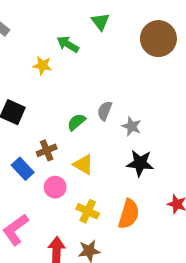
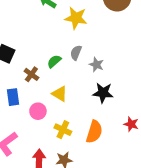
yellow star: (42, 65) -> (76, 18), moved, size x1.5
brown cross: (47, 150) -> (31, 74), moved, turned -32
blue rectangle: (23, 169) -> (13, 97), turned 35

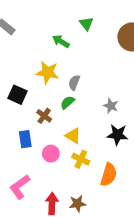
yellow star: (76, 18) -> (47, 72), moved
gray semicircle: (76, 53) -> (74, 82), moved
yellow cross: (63, 130) -> (81, 159), moved

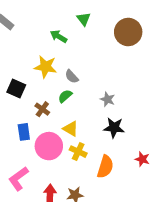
gray semicircle: (74, 82) -> (72, 77), turned -64
pink circle: (51, 154) -> (49, 146), size x1.6

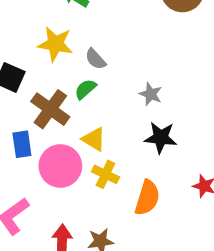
brown cross: (42, 109) -> (50, 109), size x1.6

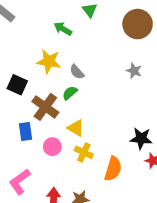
gray star: (151, 94) -> (134, 71), moved
black star: (161, 138) -> (141, 138), moved
pink circle: (60, 166) -> (52, 147), size x0.6

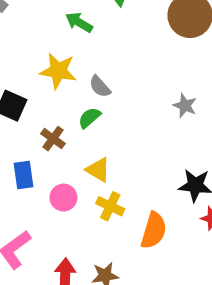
gray star: (134, 71) -> (185, 106), moved
brown cross: (45, 107) -> (53, 139), size x0.6

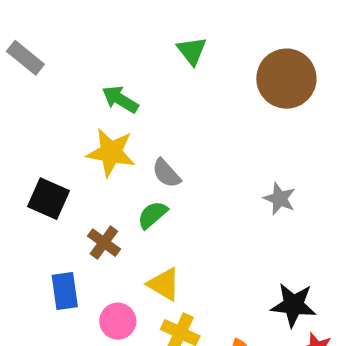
green arrow: (79, 22) -> (120, 99), moved

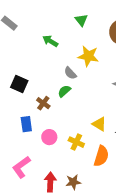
yellow star: (111, 152) -> (88, 56), moved
yellow triangle: (164, 284) -> (99, 124), moved

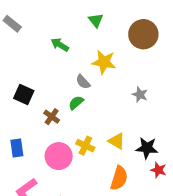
blue rectangle: (26, 124) -> (17, 148), moved
pink circle: (49, 137) -> (59, 156), size x1.5
yellow cross: (76, 142) -> (85, 146), moved

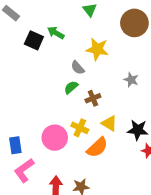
black square: (24, 95) -> (34, 40), moved
brown cross: (52, 117) -> (93, 98), moved, turned 32
blue rectangle: (17, 148) -> (15, 145), moved
orange semicircle: (119, 178) -> (97, 147), moved, turned 30

